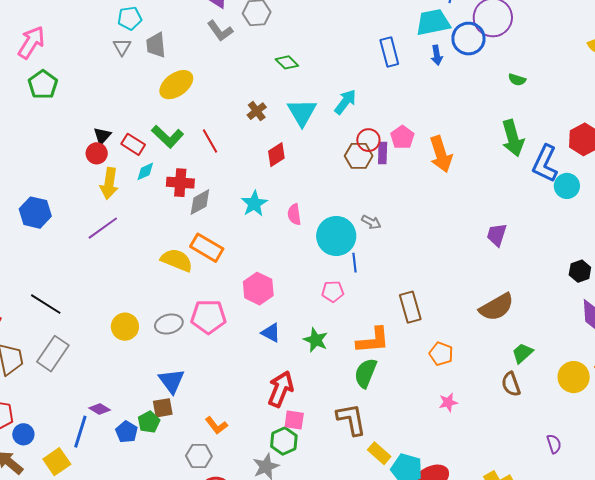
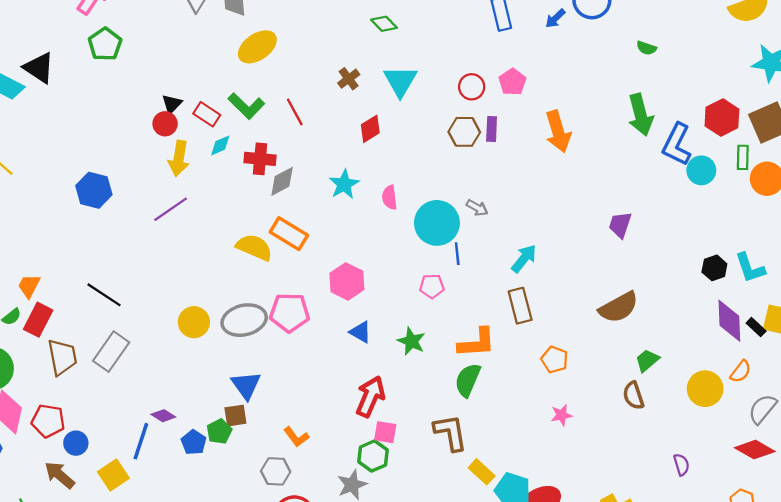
blue arrow: (437, 55) -> (555, 18), turned 54
cyan arrow: (345, 102) -> (524, 258), moved
pink pentagon: (402, 137) -> (512, 82), moved
red circle: (368, 140) -> (472, 87), moved
gray ellipse: (169, 324) -> (244, 320), size x1.4

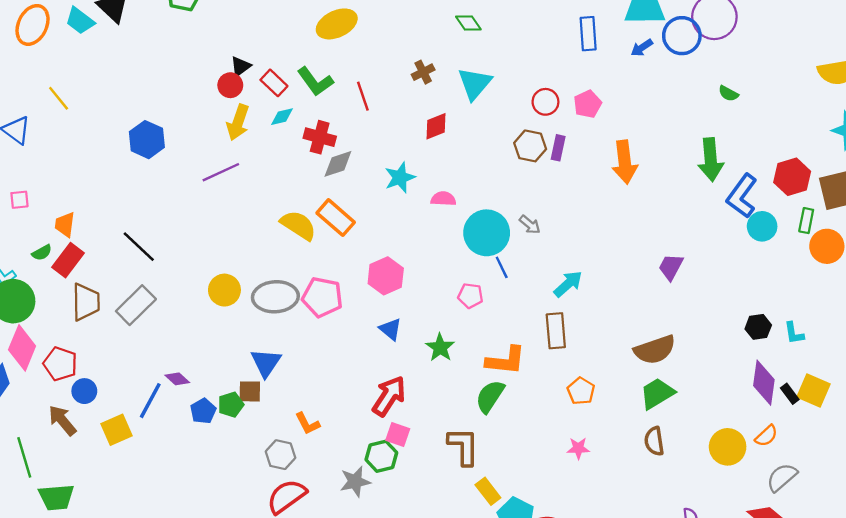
pink semicircle: (390, 197) -> (443, 199), turned 90
blue line: (457, 254) -> (502, 267), turned -30
cyan L-shape: (750, 268) -> (794, 333), size x0.7
orange trapezoid: (29, 286) -> (65, 225), turned -30
green trapezoid: (647, 360) -> (657, 393), moved, size x1.4

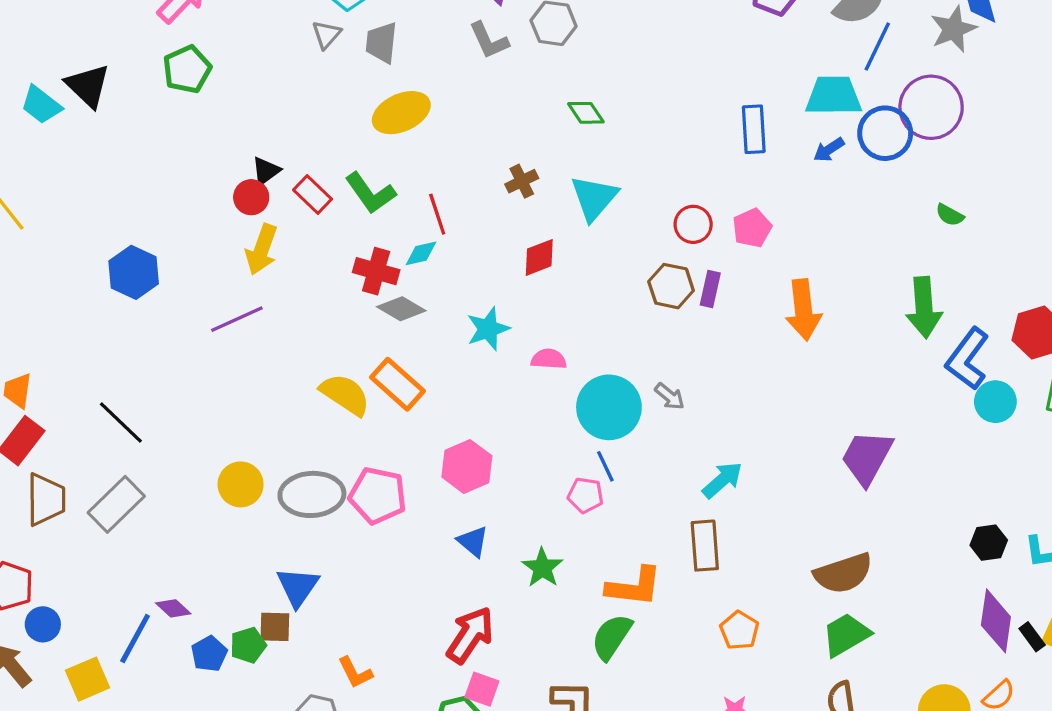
cyan diamond: (282, 117) -> (421, 253), moved
gray diamond: (338, 164) -> (401, 309), turned 48
blue line: (502, 267) -> (605, 466), moved
purple trapezoid: (671, 267) -> (867, 457), size x1.5

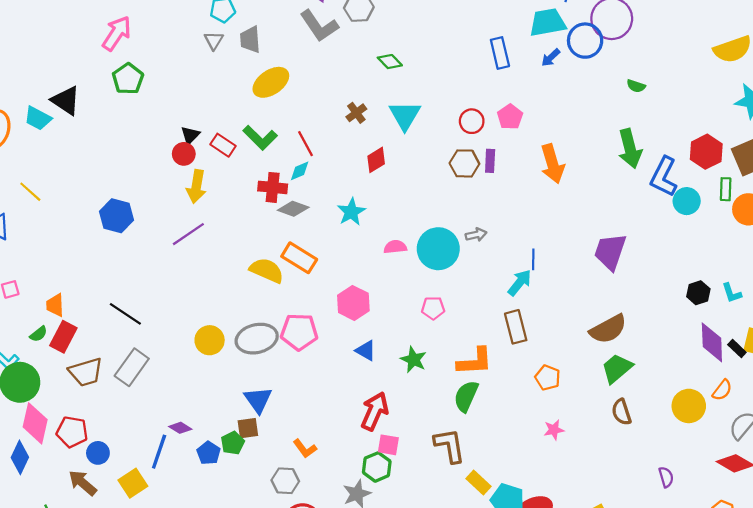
gray L-shape: (489, 40) -> (319, 26), size x1.4
pink semicircle: (549, 359) -> (395, 247), moved
gray arrow: (670, 396) -> (476, 235), turned -42
blue line: (605, 466) -> (533, 259), moved, turned 36
brown trapezoid: (46, 499) -> (86, 372), turned 84

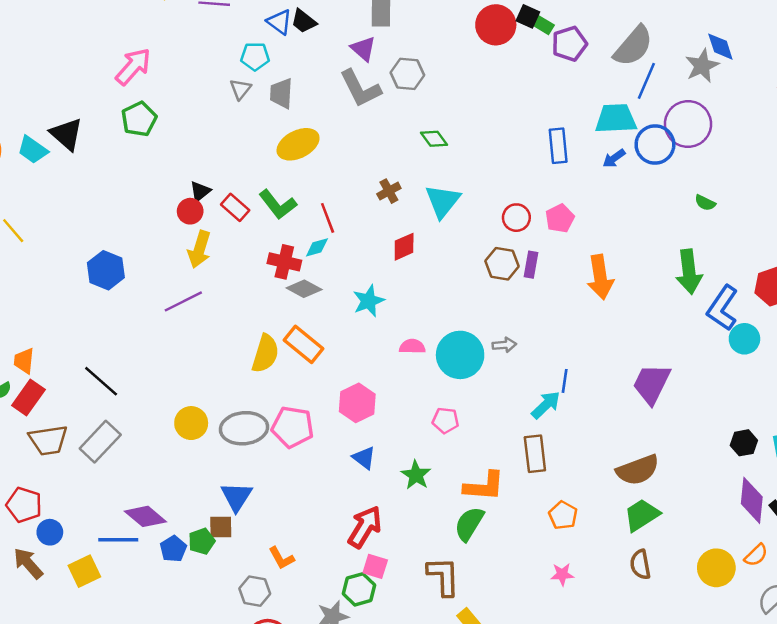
yellow semicircle: (267, 270) -> (265, 354), turned 76
purple diamond: (180, 428) -> (145, 516), size x1.6
blue line: (159, 452) -> (118, 540), turned 64

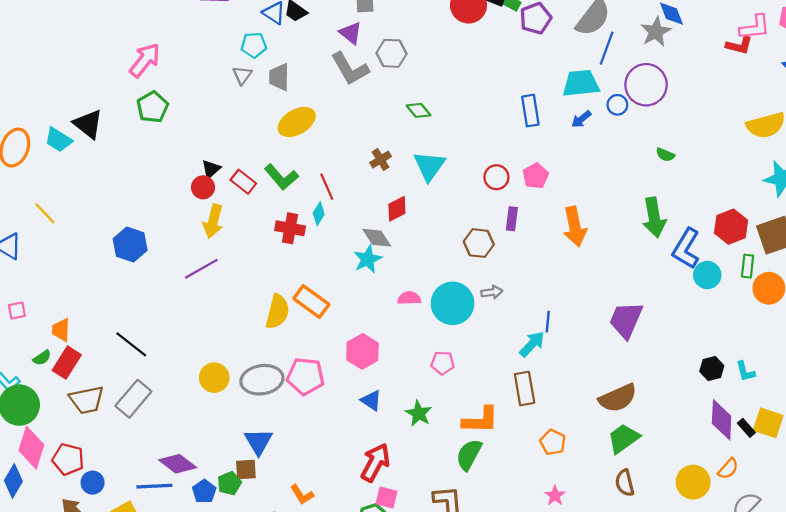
blue circle: (655, 145) -> (617, 105), size x0.6
cyan diamond: (317, 247) -> (319, 214), turned -40
brown hexagon: (502, 264) -> (479, 243), moved
gray diamond: (304, 289) -> (377, 238), moved, turned 32
pink star: (562, 574) -> (555, 496), turned -30

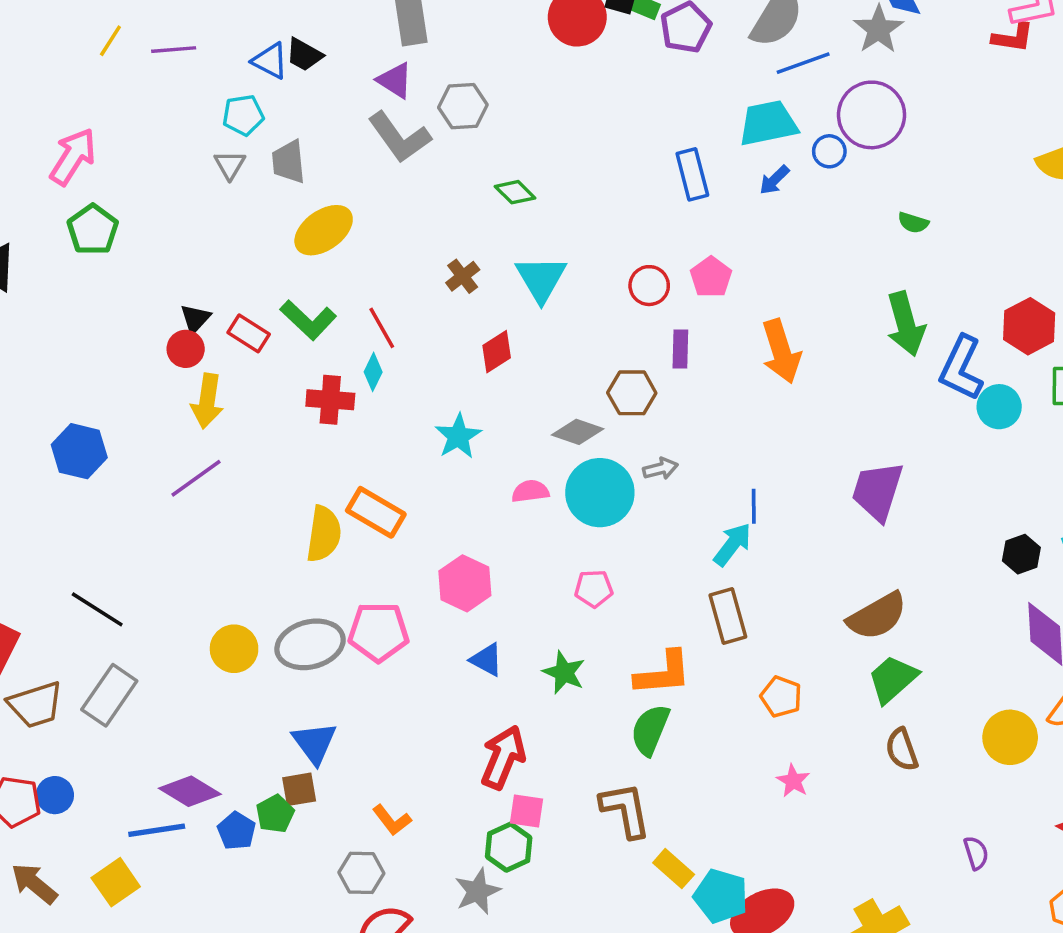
blue line: (607, 48) -> (803, 63), turned 56
gray diamond: (377, 238) -> (578, 432), moved, turned -32
blue circle: (93, 483) -> (55, 795), moved

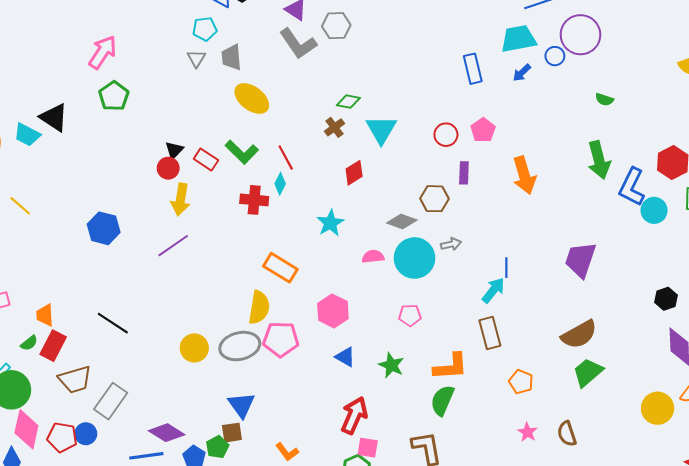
green diamond: (515, 192) -> (348, 102), moved, turned -35
yellow ellipse: (324, 230) -> (252, 98), turned 72
yellow semicircle: (324, 534) -> (259, 307), moved
gray rectangle: (109, 695) -> (111, 401), moved
brown semicircle: (902, 750) -> (567, 434), moved

